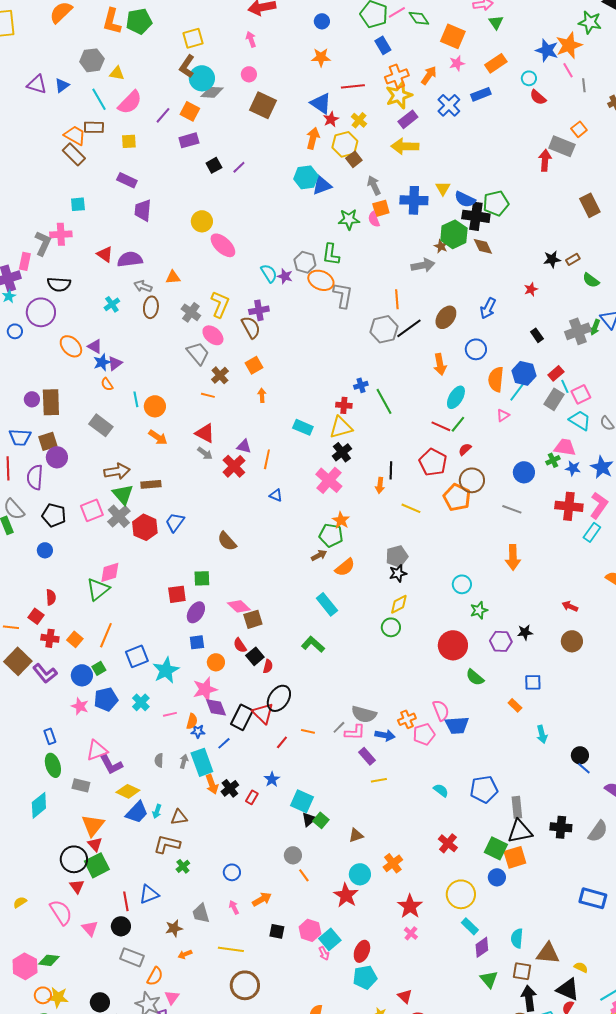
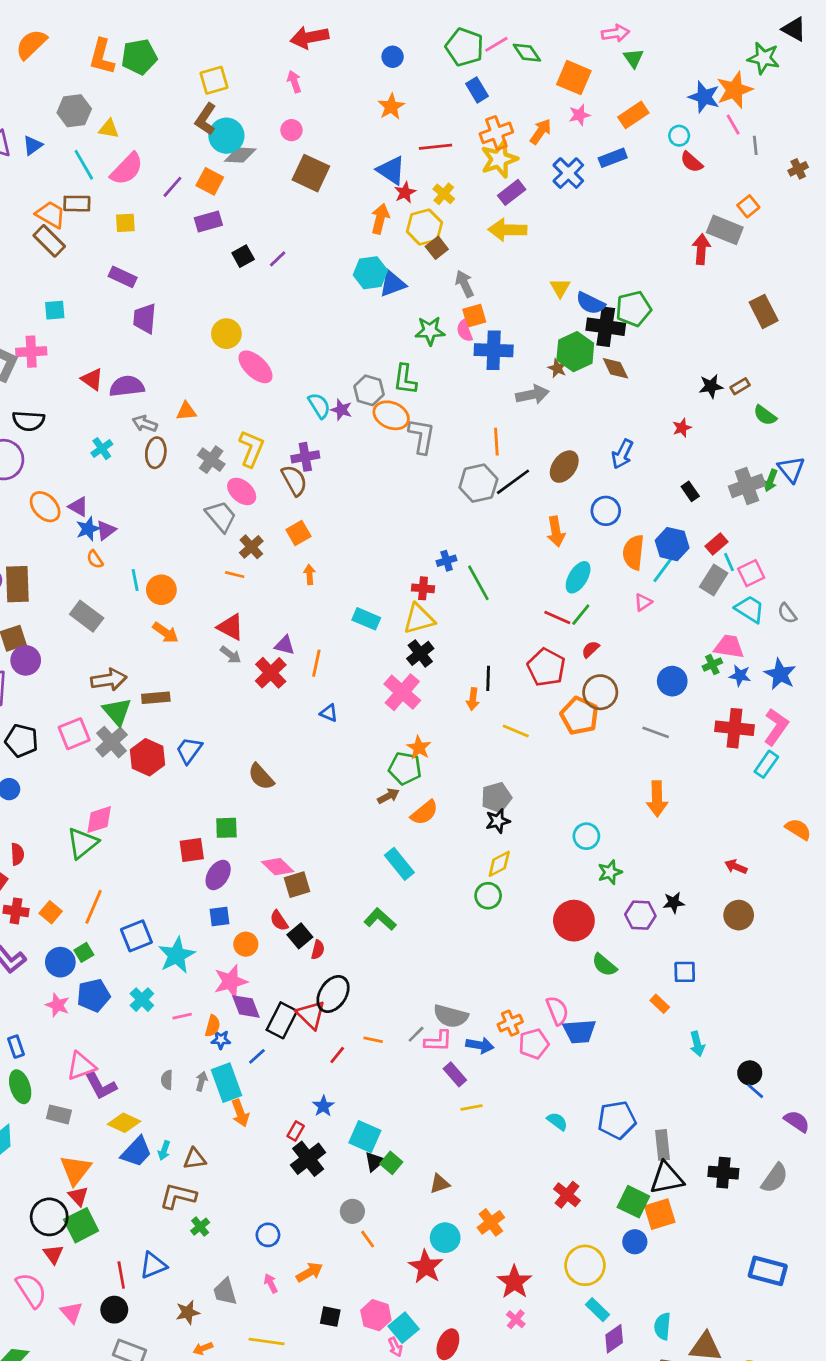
orange star: (321, 57) -> (391, 107), turned -30
blue cross: (414, 200) -> (494, 350), moved
black cross: (230, 788) -> (308, 1159), moved, size x1.4

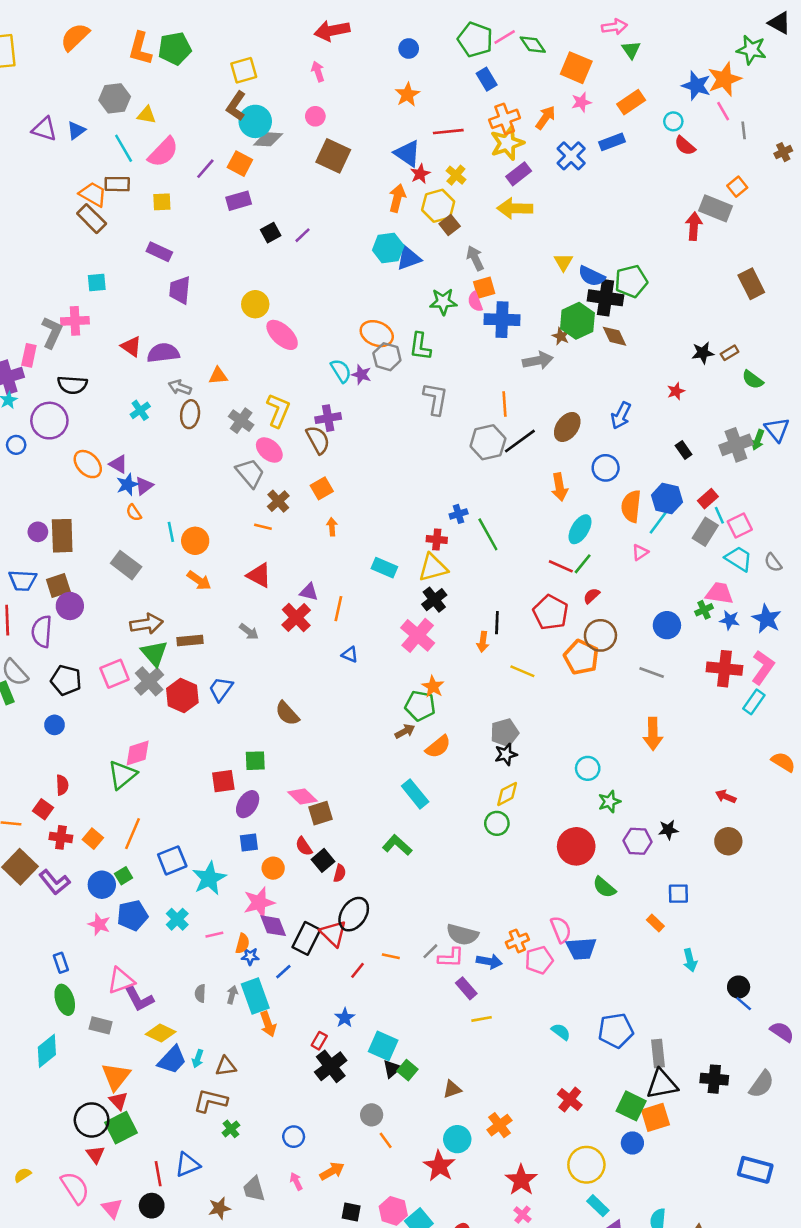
orange ellipse: (391, 415) -> (377, 334), moved
gray arrow: (231, 655) -> (249, 632), moved

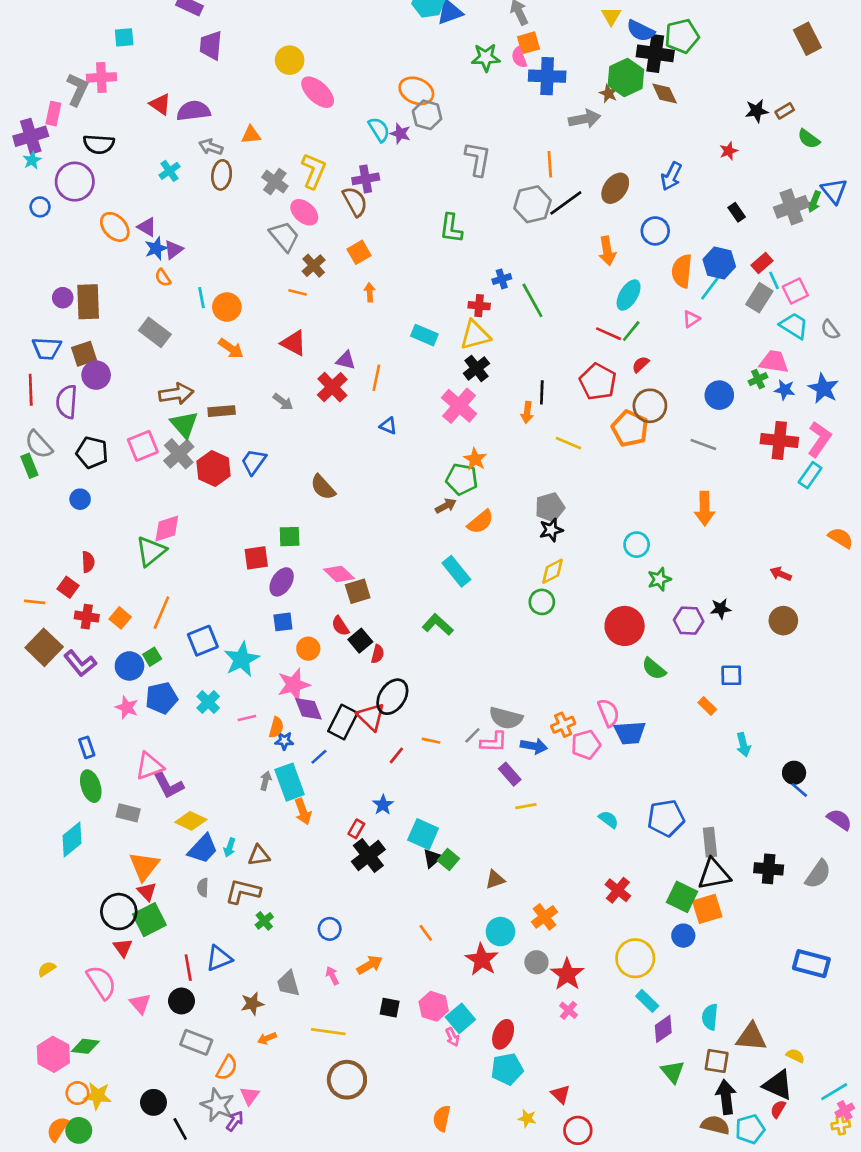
green L-shape: (420, 346) -> (451, 228), moved
gray semicircle: (200, 993) -> (203, 888), moved
gray circle: (372, 1115) -> (536, 962), moved

